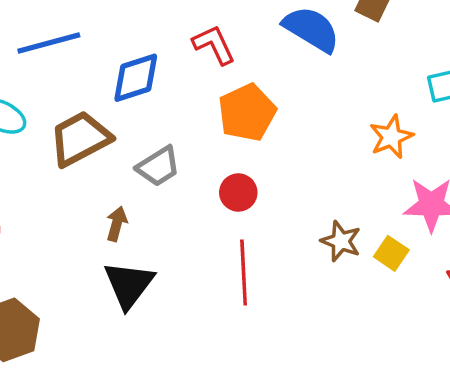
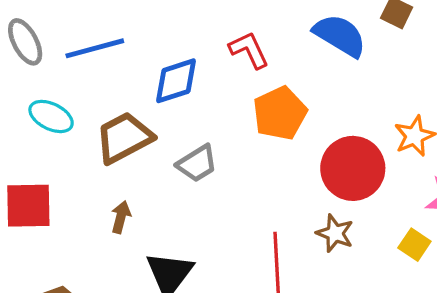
red circle: (238, 192) -> (353, 168), moved, size x1.8
brown arrow: (117, 224) -> (121, 217), moved
brown star: (341, 241) -> (335, 233), moved

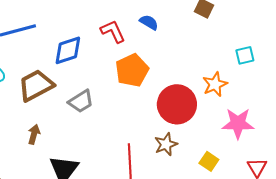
blue semicircle: (340, 35) -> (149, 22), moved, size x0.6
brown star: (335, 233) -> (166, 144), turned 30
yellow square: (414, 245) -> (209, 161), moved

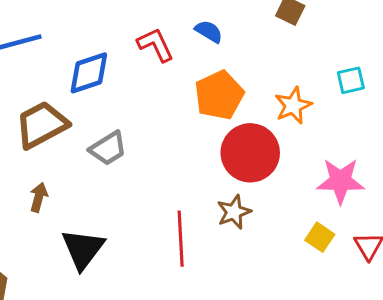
orange pentagon: (132, 70) -> (219, 95), moved
orange star: (215, 84) -> (293, 105), moved
yellow square: (209, 161) -> (320, 237), moved

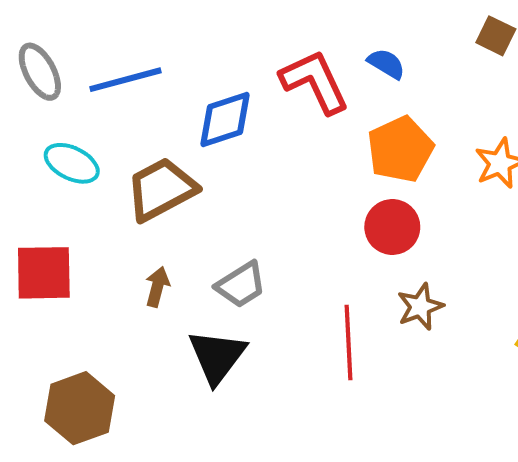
red L-shape: (155, 45) -> (315, 82), size x1.4
gray trapezoid: (108, 148) -> (241, 285), moved
red circle: (250, 153) -> (392, 227), moved, size x0.7

